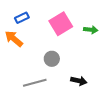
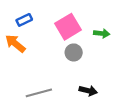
gray circle: (52, 59) -> (74, 52), moved

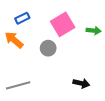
gray circle: (74, 52) -> (48, 48), moved
gray line: (39, 93) -> (18, 85), moved

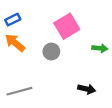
blue rectangle: (22, 18) -> (13, 20), moved
green arrow: (94, 31) -> (100, 48), moved

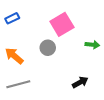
orange arrow: (15, 43) -> (14, 56), moved
black arrow: (87, 89) -> (80, 82), turned -42

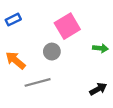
black arrow: (80, 82) -> (98, 89), moved
gray line: (18, 84) -> (38, 82), moved

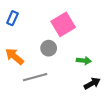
blue rectangle: (13, 20) -> (12, 18), turned -40
green arrow: (100, 48) -> (84, 61), moved

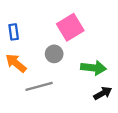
blue rectangle: (12, 18) -> (14, 32), moved, turned -32
green arrow: (84, 61) -> (93, 68), size x1.5

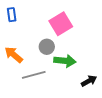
blue rectangle: (14, 32) -> (12, 15), moved
green arrow: (93, 68) -> (65, 61), moved

